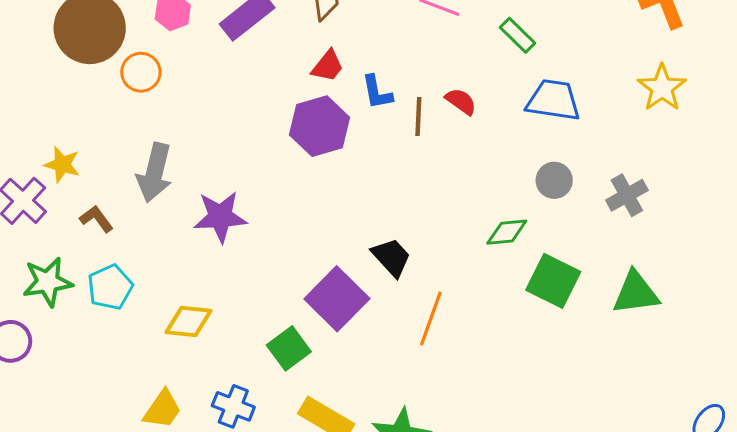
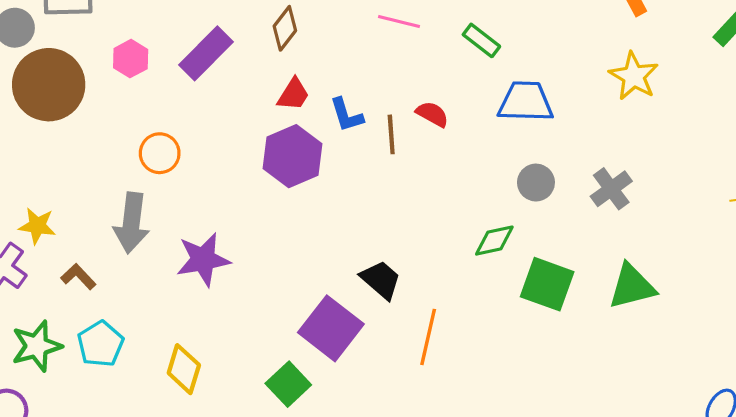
orange circle: (141, 72) -> (160, 153), moved
yellow diamond: (189, 322) -> (184, 369), turned -72

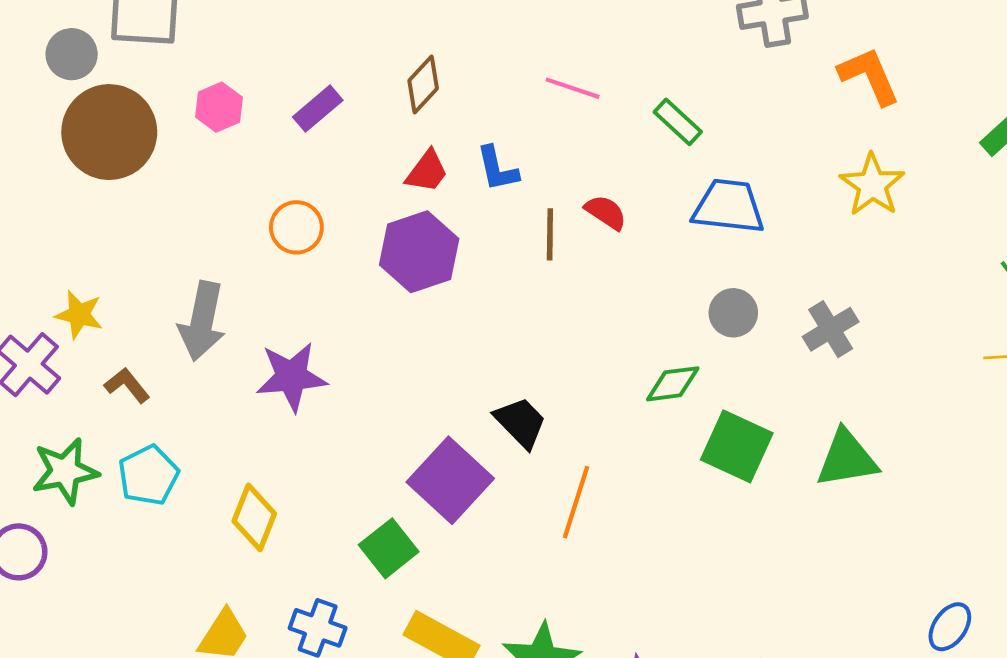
purple rectangle: (206, 53) -> (318, 109), size x0.7
blue L-shape: (346, 115) -> (497, 169), moved
orange circle: (160, 153) -> (296, 227), moved

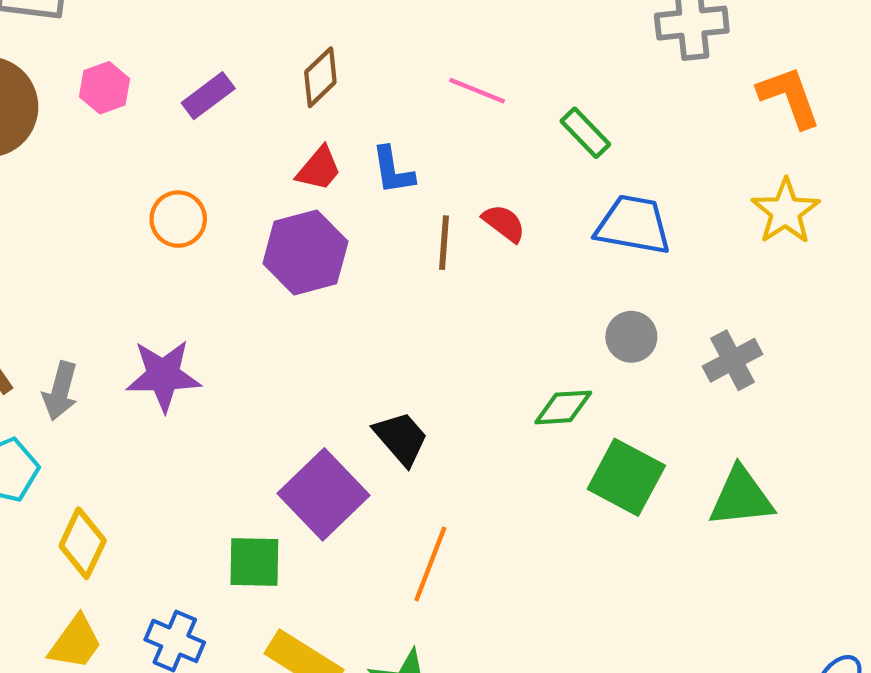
gray arrow: (202, 321) -> (60, 391), moved, size x0.7
orange line: (576, 502) -> (430, 564), moved
yellow diamond: (254, 517) -> (83, 543), moved
green square: (389, 548) -> (254, 562), turned 36

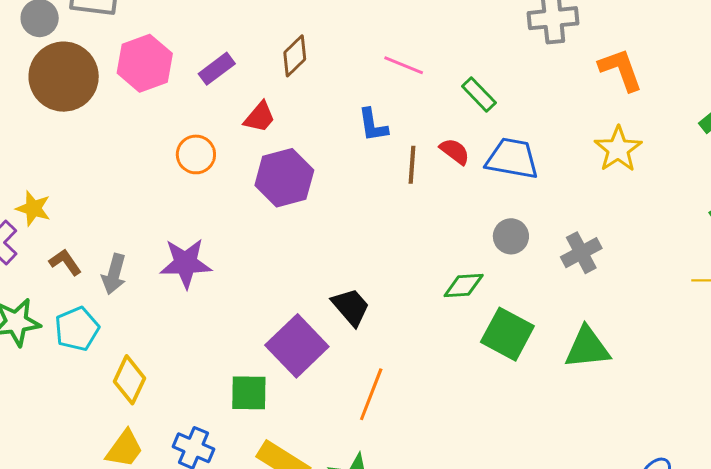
pink hexagon: (105, 88) -> (145, 63), size x1.6
red trapezoid: (319, 169) -> (260, 117), moved
blue L-shape: (393, 170) -> (373, 125), moved
red semicircle: (504, 223) -> (455, 151), moved
brown line: (444, 243) -> (412, 165), moved

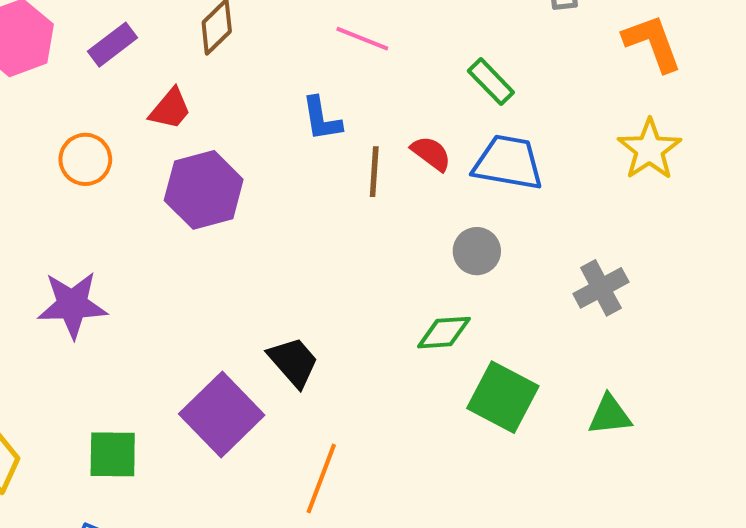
green rectangle: (479, 94) -> (491, 82), moved
gray circle: (511, 236) -> (477, 251), moved
green triangle: (587, 348) -> (610, 415), size x0.7
green square: (249, 393) -> (113, 454), moved

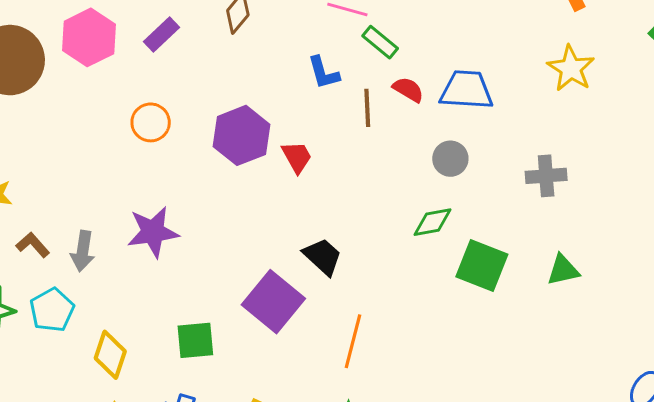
green rectangle: (491, 82) -> (380, 42), moved
red trapezoid: (170, 109) -> (297, 157), moved, turned -63
gray cross: (601, 288) -> (546, 176), turned 30

